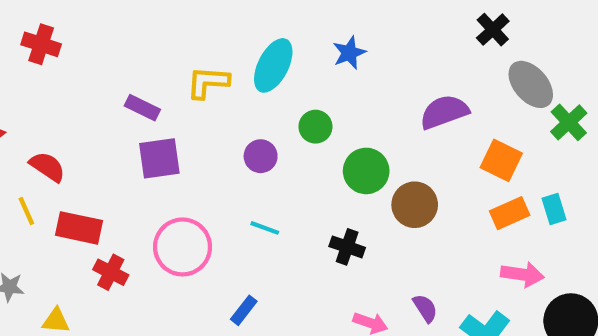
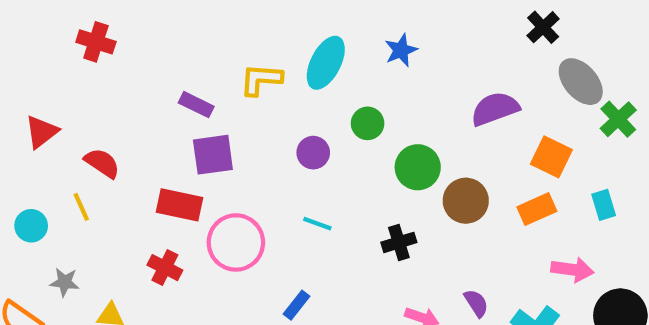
orange rectangle: (510, 213) -> (537, 209), moved
red rectangle: (79, 228) -> (179, 205), moved
black cross: (347, 247) -> (399, 242), turned -36

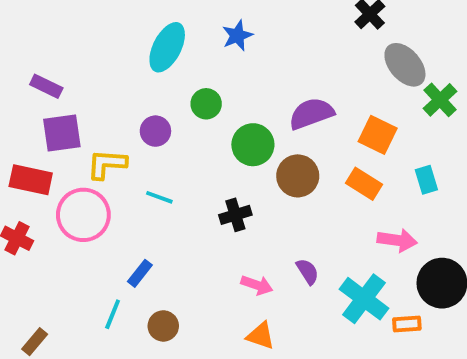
yellow L-shape: (261, 79) -> (107, 164), moved
purple semicircle: (495, 109) -> (311, 114), moved
orange rectangle: (537, 209) -> (364, 184), turned 56

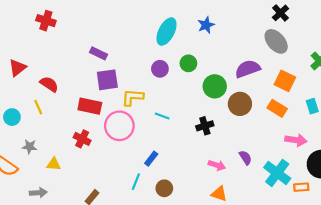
gray ellipse: (405, 65) -> (276, 41), moved
purple circle: (155, 131) -> (160, 69), moved

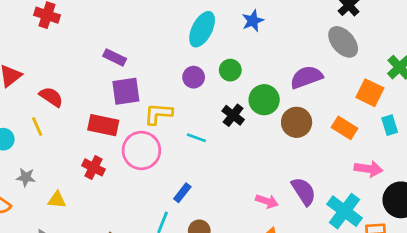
orange square: (285, 81) -> (370, 93), moved
black cross: (205, 126) -> (233, 115), moved, turned -35
purple semicircle: (245, 158) -> (304, 191), size x1.5

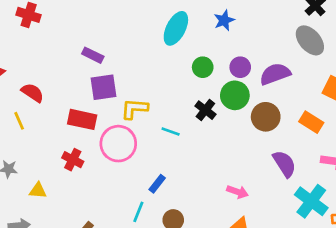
purple circle: (194, 77) -> (240, 67), moved
purple semicircle: (304, 191) -> (284, 164), moved

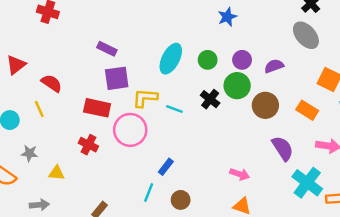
cyan ellipse: (176, 28) -> (171, 59), moved
purple semicircle: (275, 74) -> (274, 66), size x0.7
cyan line: (171, 132) -> (174, 109), moved

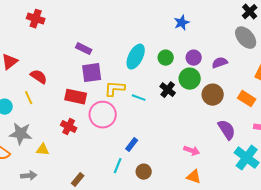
gray star: (29, 153) -> (21, 134), size x1.6

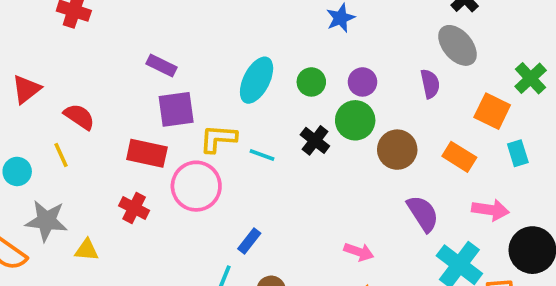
purple semicircle: (220, 63) -> (430, 84), moved, turned 98

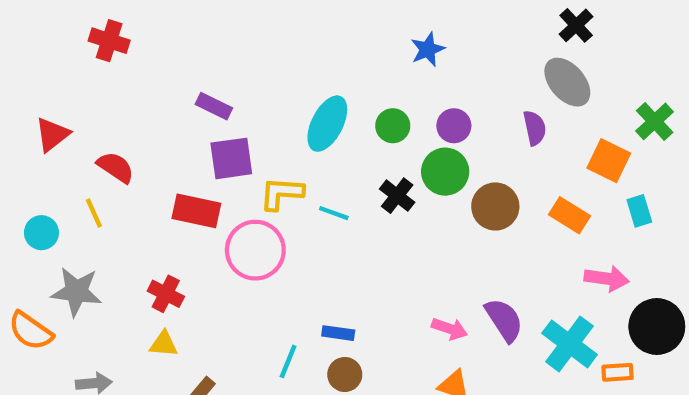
red cross: (134, 208) -> (166, 294), moved
purple semicircle: (423, 214) -> (504, 320), moved
blue rectangle: (249, 241) -> (338, 333), moved, turned 60
yellow triangle: (87, 250) -> (164, 344), moved

